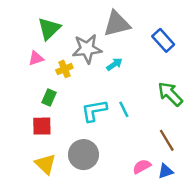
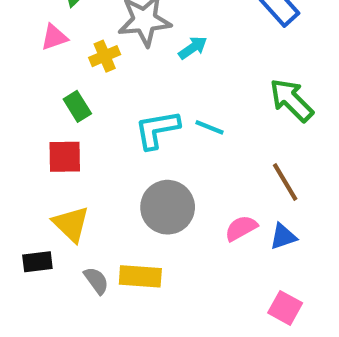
green rectangle: (49, 98) -> (77, 106), turned -56
cyan line: (124, 109) -> (210, 127), turned -42
gray circle: (83, 155) -> (168, 207), moved

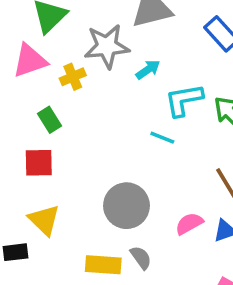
pink triangle: (54, 37) -> (30, 61), size x1.5
cyan L-shape: (157, 130) -> (184, 100), moved
gray semicircle: (96, 281) -> (141, 258), moved

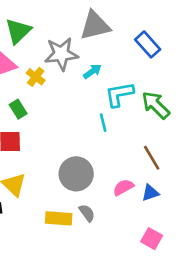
yellow cross: (73, 77) -> (36, 77), turned -30
cyan line: (162, 138) -> (103, 123), turned 54

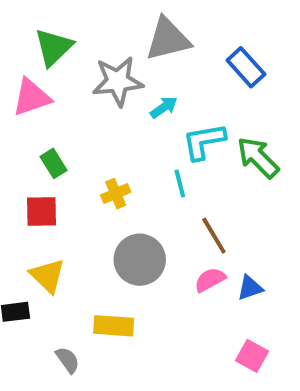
yellow cross: (36, 77) -> (116, 194), moved, turned 30
brown line: (152, 158) -> (214, 236), moved
gray semicircle: (87, 213) -> (68, 360), moved

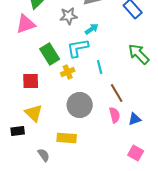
gray star: (118, 81) -> (69, 16), size x0.7
cyan L-shape: (204, 141) -> (78, 48), moved
green rectangle: (54, 163) -> (50, 54), moved, size x1.5
pink semicircle: (210, 280) -> (115, 115), turned 105

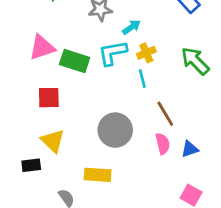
pink triangle: (26, 24) -> (42, 47), moved
green rectangle: (50, 54) -> (75, 61), turned -40
yellow cross: (68, 72) -> (146, 53), moved

